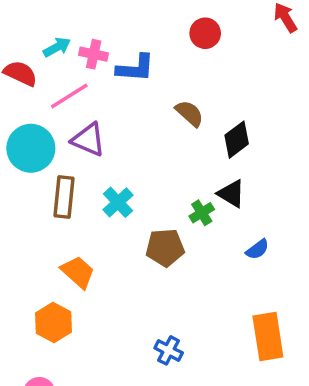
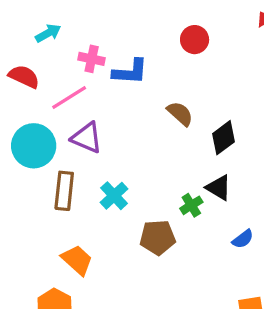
cyan arrow: (57, 47) -> (48, 33), moved

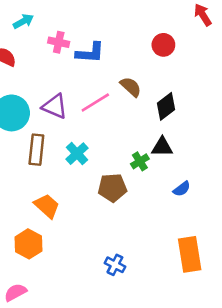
red circle: (195, 40) -> (163, 45), moved
pink line: (69, 97) -> (95, 102), moved
black triangle: (219, 188) -> (162, 147), turned -30

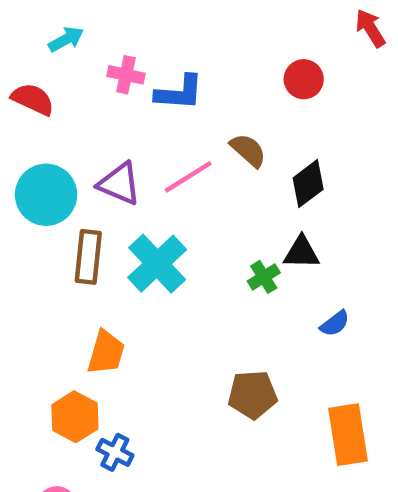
cyan cross: (77, 154) -> (157, 264), size x1.5
brown pentagon: (112, 188) -> (253, 395), moved
orange trapezoid: (47, 206) -> (106, 352), turned 64
blue cross: (115, 265) -> (115, 452), moved

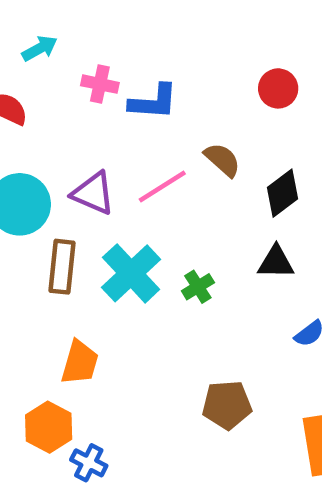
green cross: (264, 277) -> (198, 287), moved

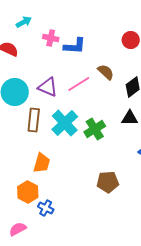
green cross: (198, 287) -> (95, 129), size x1.5

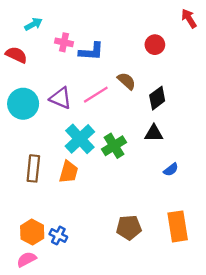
brown rectangle: (34, 120) -> (33, 168), moved
orange trapezoid: (42, 163) -> (69, 172), moved
brown pentagon: (108, 182) -> (129, 228), moved
orange hexagon: (28, 192) -> (32, 232), moved

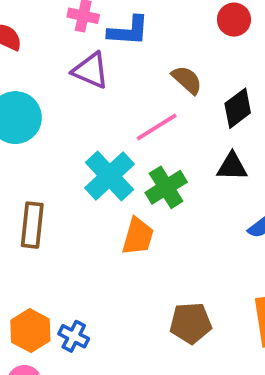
pink line: (96, 95) -> (157, 127), moved
purple triangle: (61, 98) -> (91, 70), moved
orange trapezoid: (69, 172) -> (138, 236), moved

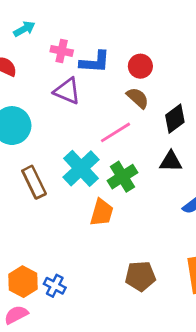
red circle: (234, 20) -> (140, 66), moved
brown rectangle: (32, 225) -> (34, 182), moved, turned -32

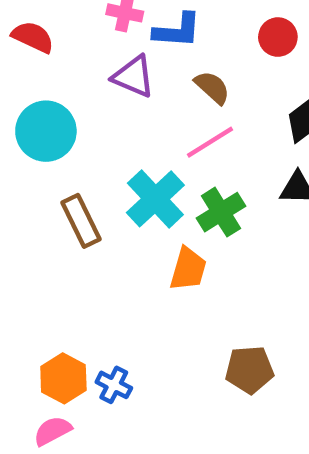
red circle: (140, 66) -> (278, 37), moved
brown semicircle: (138, 98) -> (212, 87), moved

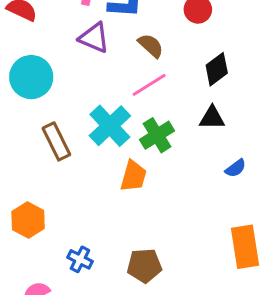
brown pentagon: (249, 370) -> (144, 266), moved
orange hexagon: (63, 378) -> (28, 220), moved

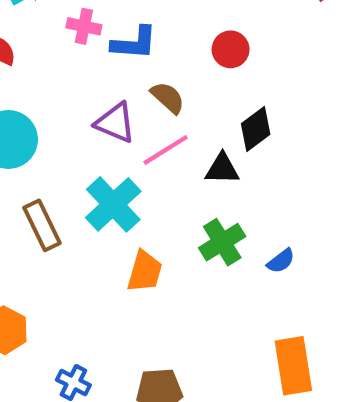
purple triangle: (94, 38) -> (115, 123), moved
black triangle: (212, 118) -> (222, 169), moved
green cross: (157, 135) -> (222, 242), moved

